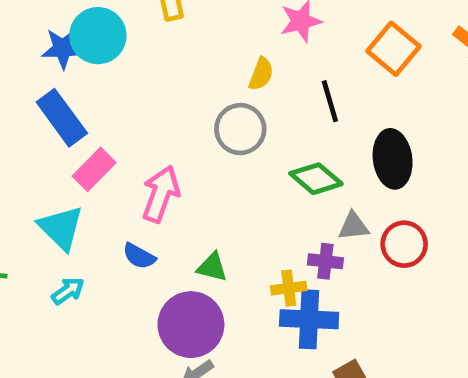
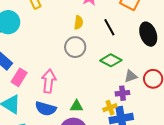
black ellipse: (393, 159) -> (148, 34), moved
blue semicircle: (139, 256) -> (46, 109), size x1.5

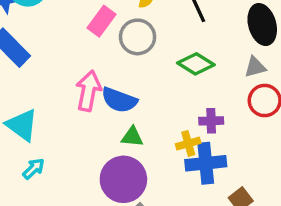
gray triangle: (131, 76) -> (255, 67), moved
pink rectangle: (19, 77) -> (102, 21), moved
blue semicircle: (46, 109) -> (119, 100), moved

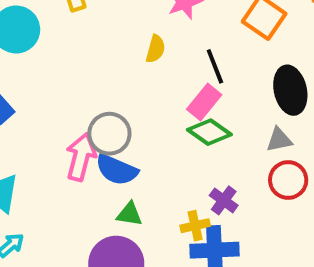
pink rectangle: (102, 21) -> (204, 102), moved
gray circle: (138, 37) -> (109, 134), moved
purple cross: (211, 121) -> (224, 200), turned 35

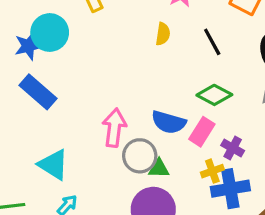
pink rectangle: (204, 102) -> (202, 132), moved
gray circle: (109, 134) -> (140, 156), moved
blue semicircle: (117, 170) -> (169, 122), moved

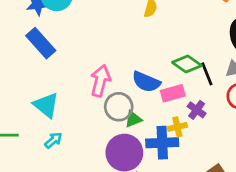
black line: (212, 42) -> (207, 74), moved
pink rectangle: (202, 132) -> (173, 93), turned 35
green triangle: (159, 168) -> (133, 119), turned -30
blue cross: (230, 189) -> (162, 143), moved

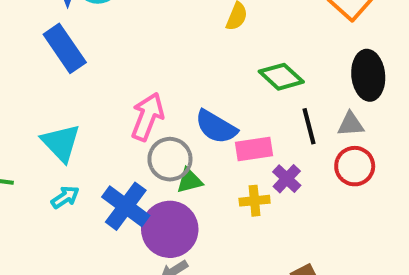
green diamond: (187, 64) -> (281, 77), moved
blue cross: (162, 143) -> (126, 206), moved, turned 32

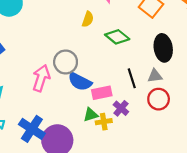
green diamond: (281, 77) -> (117, 37), moved
gray circle: (170, 159) -> (66, 62), moved
green triangle: (189, 181) -> (91, 115), moved

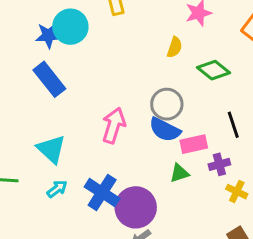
gray circle: (66, 62) -> (167, 104), moved
purple cross: (121, 108) -> (219, 164), turned 35
yellow cross: (104, 122) -> (237, 192), moved, turned 35

